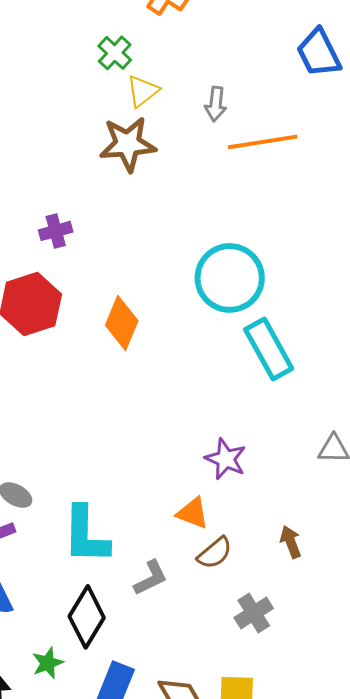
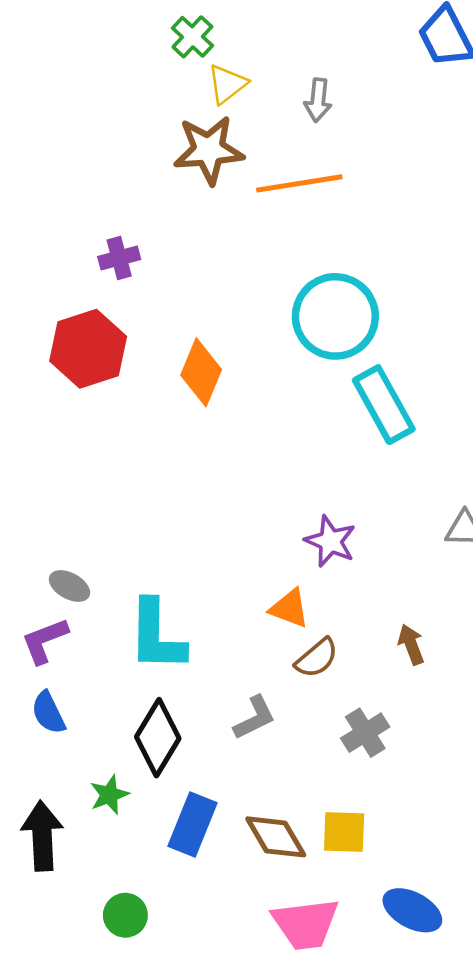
orange line: (263, 142) -> (299, 183), moved
gray L-shape: (151, 578) -> (255, 718), moved

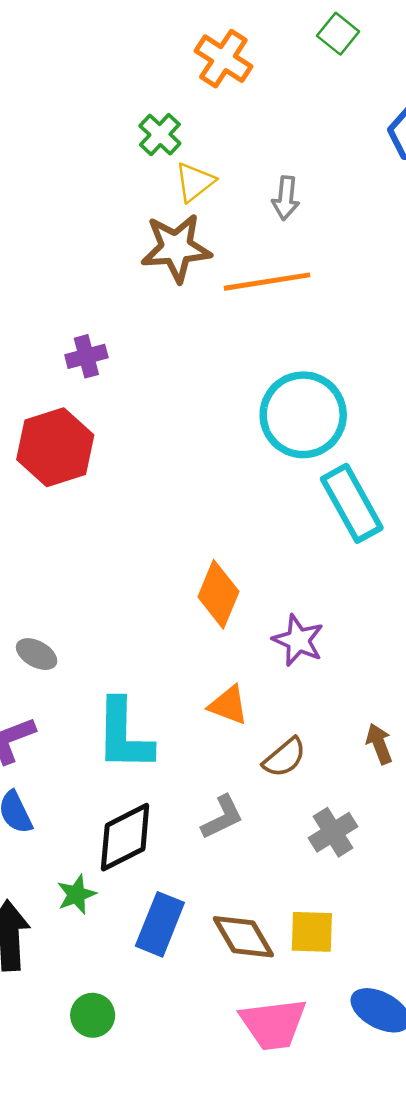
orange diamond: (201, 372) -> (218, 594), moved
gray ellipse: (69, 586) -> (37, 654), moved
orange triangle: (289, 608) -> (228, 705), moved
black diamond: (158, 738) -> (125, 837), turned 32

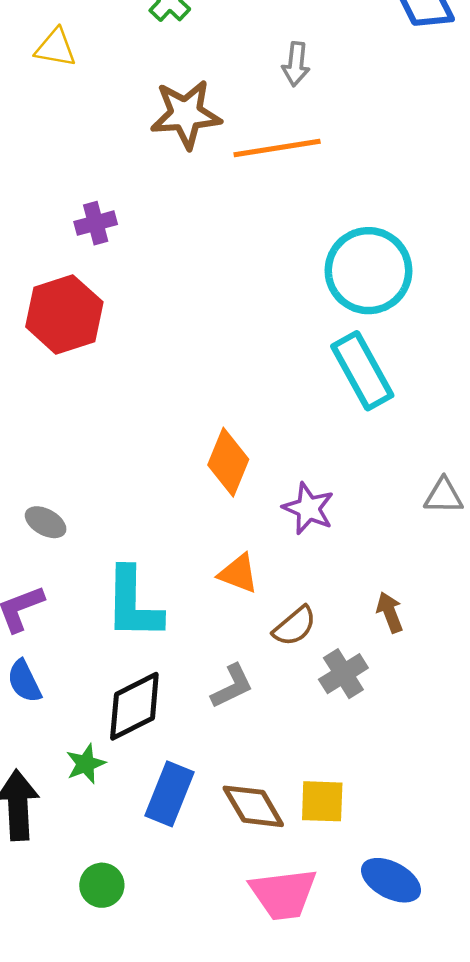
yellow triangle: (195, 182) -> (56, 48), moved, turned 48
cyan circle: (303, 415) -> (368, 271), moved
gray cross: (333, 832) -> (343, 674), moved

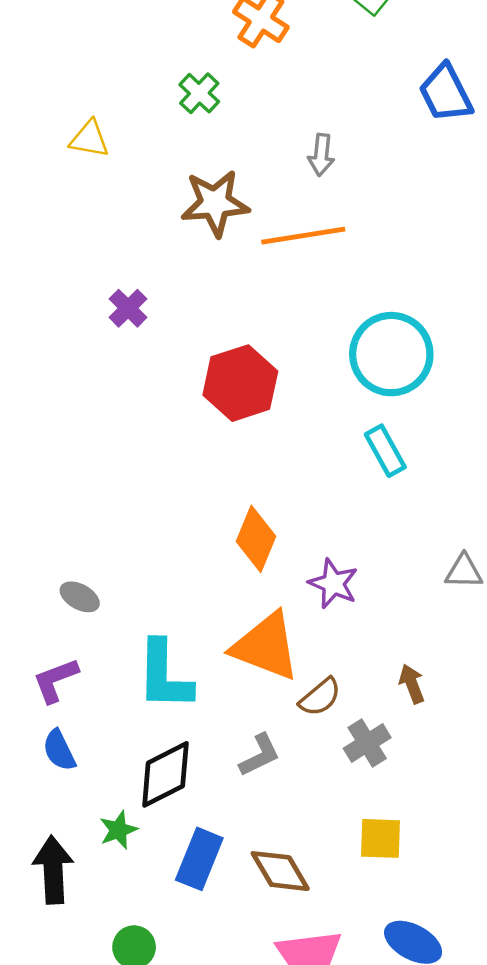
purple cross: (96, 223) -> (128, 308), turned -30
red hexagon: (64, 314) -> (240, 383), moved
cyan rectangle: (362, 371) -> (385, 451), size x0.7
orange triangle: (238, 574) -> (266, 646), size x1.8
yellow square: (322, 801) -> (380, 838), moved

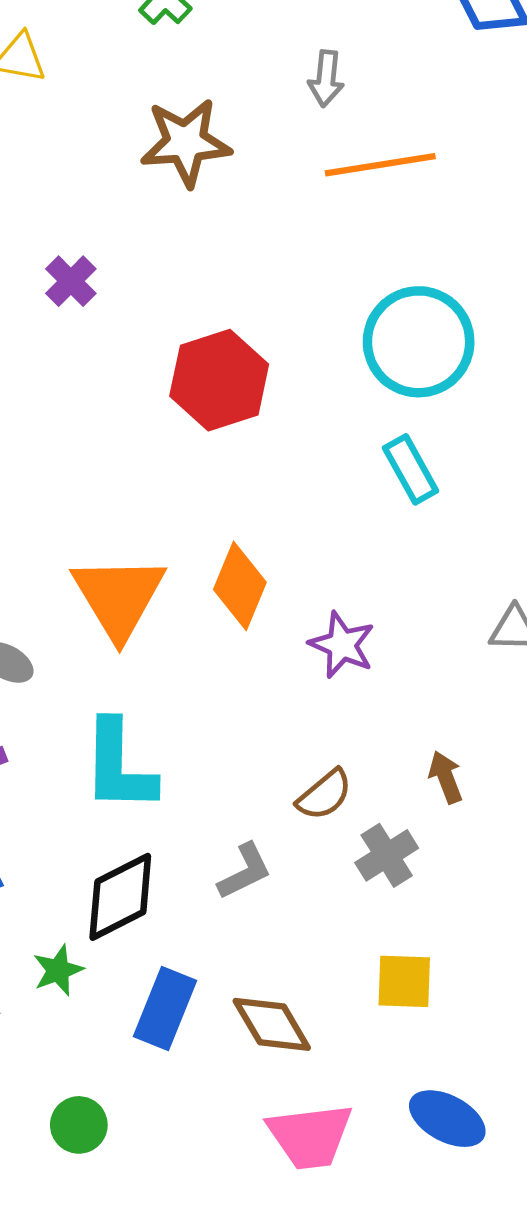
orange line: (303, 236) -> (380, 165), moved
orange triangle: (266, 646) -> (119, 597), moved, turned 38

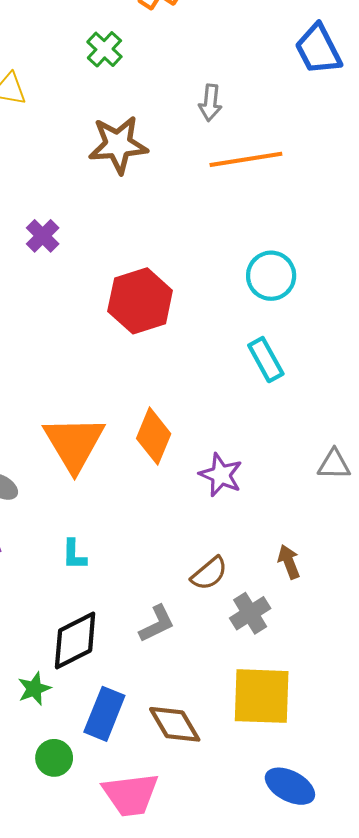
cyan circle: (419, 342) -> (271, 276), size x0.7
cyan L-shape: (119, 766) -> (74, 555), size x0.5
yellow square: (404, 981) -> (262, 696), size x1.6
green circle: (79, 1125) -> (54, 758), moved
pink trapezoid: (310, 1136) -> (131, 795), moved

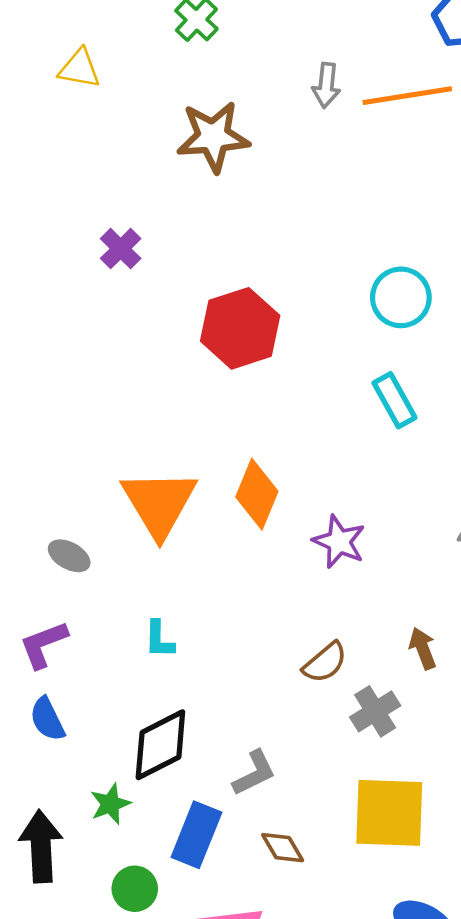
orange line: (246, 159) -> (407, 96), moved
gray L-shape: (157, 624) -> (254, 773), moved
brown diamond: (175, 724) -> (283, 848), size x0.7

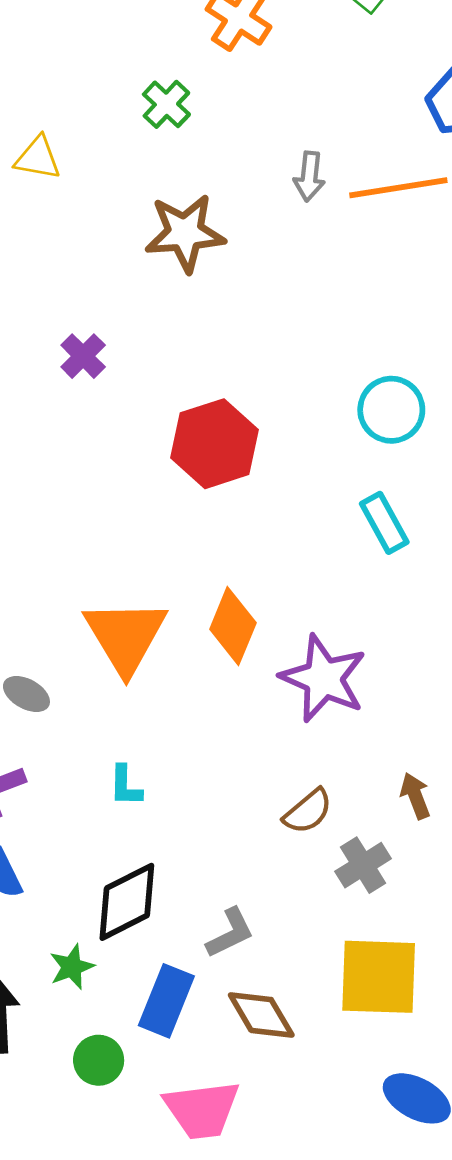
purple star: (339, 542) -> (323, 678), size x1.5
brown diamond: (283, 848) -> (261, 1015), size x1.4

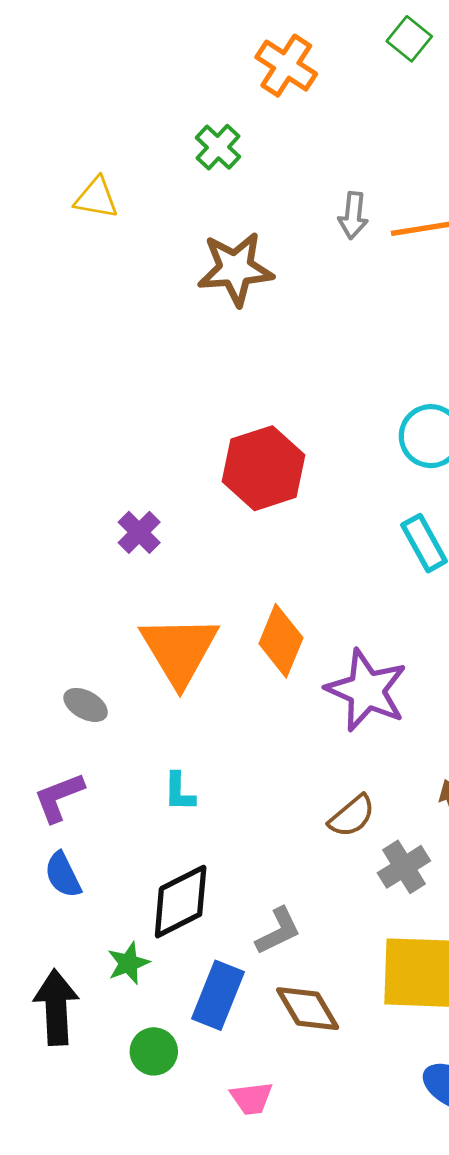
purple cross: (83, 356) -> (139, 532), moved
pink trapezoid: (202, 1110) -> (251, 1098), size x0.6

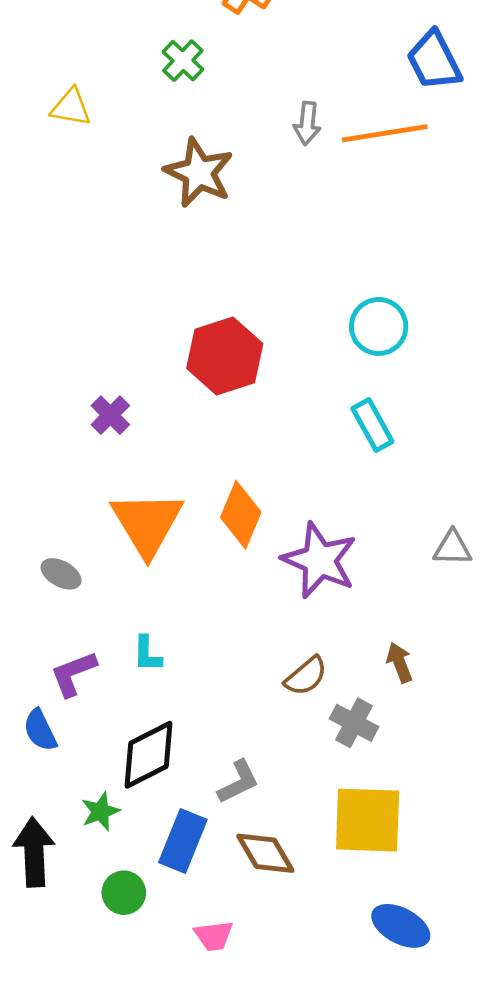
brown star: (235, 269) -> (199, 173), turned 30
purple L-shape: (59, 797) -> (73, 674), moved
gray cross: (404, 867) -> (354, 723), turned -30

